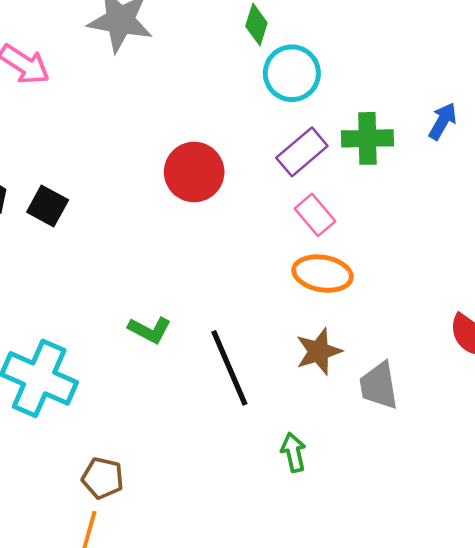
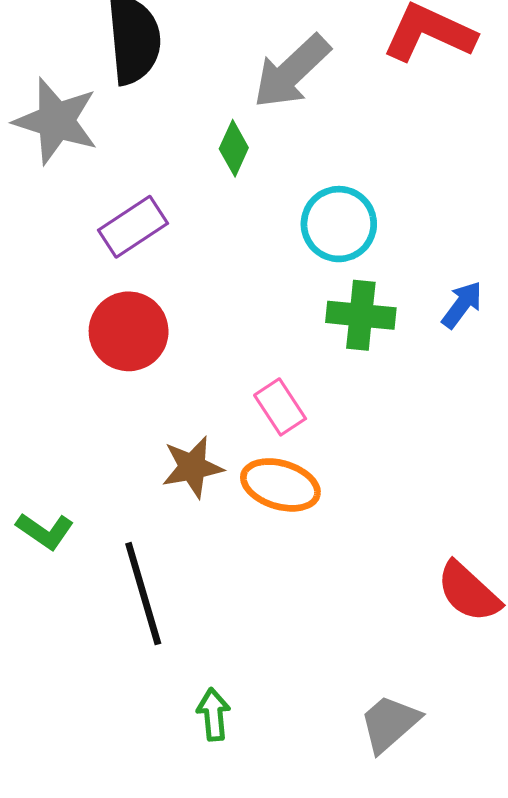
cyan circle: (292, 73) -> (339, 224), moved
purple rectangle: (302, 152) -> (133, 227), moved
brown star: (319, 351) -> (192, 467), moved
gray trapezoid: (379, 386) -> (390, 723), moved, turned 51

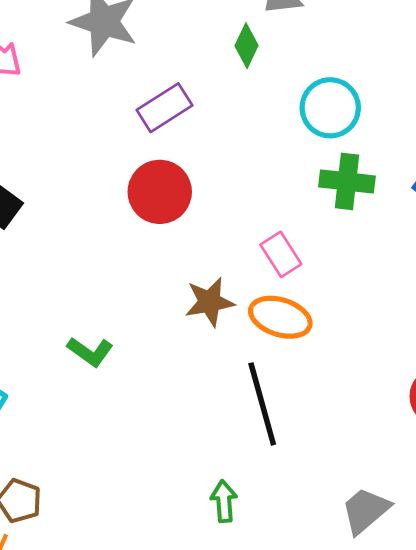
black line: (143, 594) -> (262, 404), moved

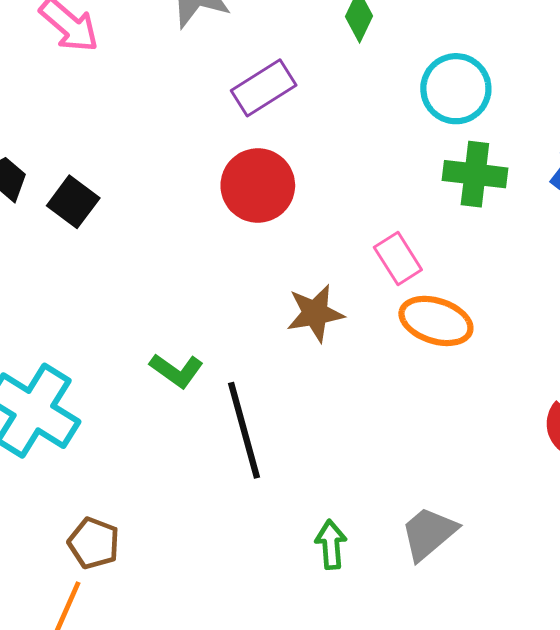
orange ellipse: (280, 317) -> (436, 321), moved
black line: (262, 404) -> (244, 430), moved
gray trapezoid: (365, 510) -> (429, 533), moved

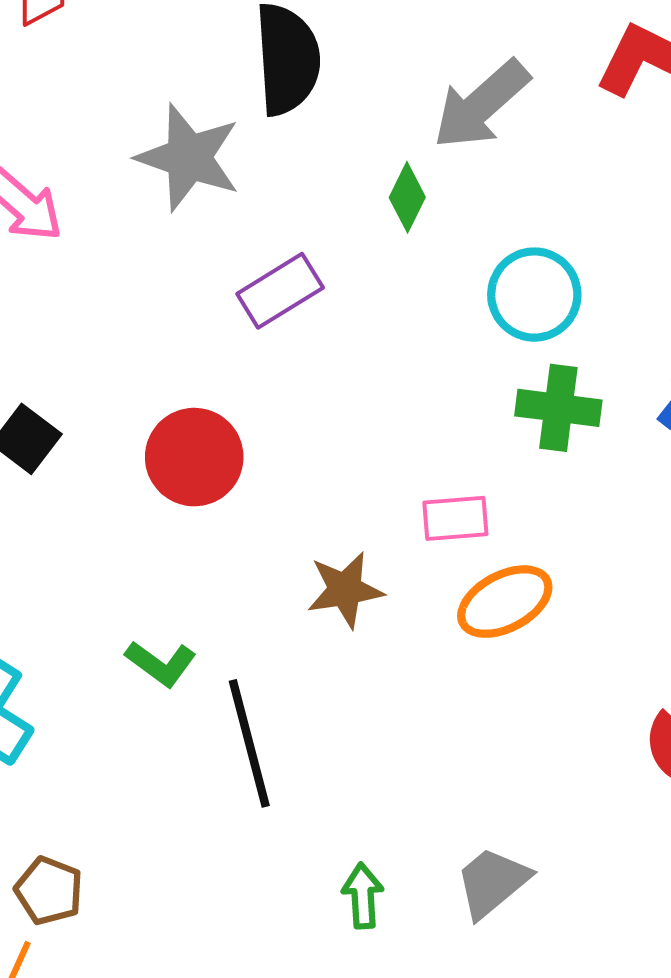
red circle: (258, 185) -> (194, 457), moved
pink rectangle: (398, 259) -> (455, 518), turned -63
orange ellipse: (436, 321) -> (505, 602), turned -46

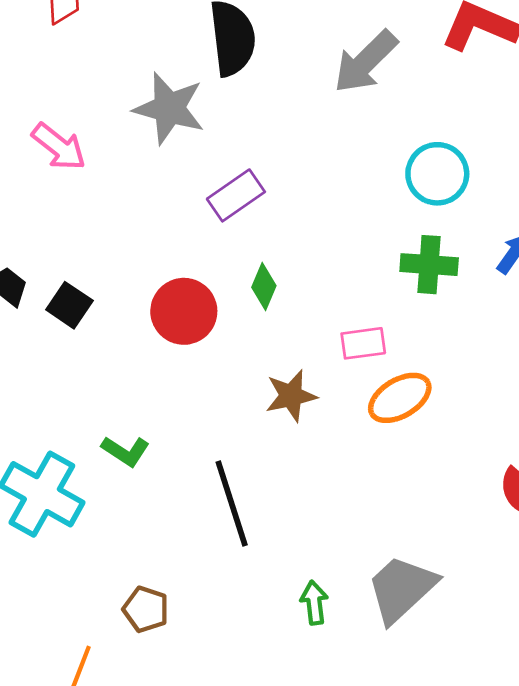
green diamond: (407, 197) -> (264, 287), moved
cyan circle: (534, 295) -> (437, 174), moved
green L-shape: (161, 663) -> (126, 451), moved
gray trapezoid: (492, 882) -> (402, 589), size x1.4
brown pentagon: (49, 891) -> (146, 609), moved

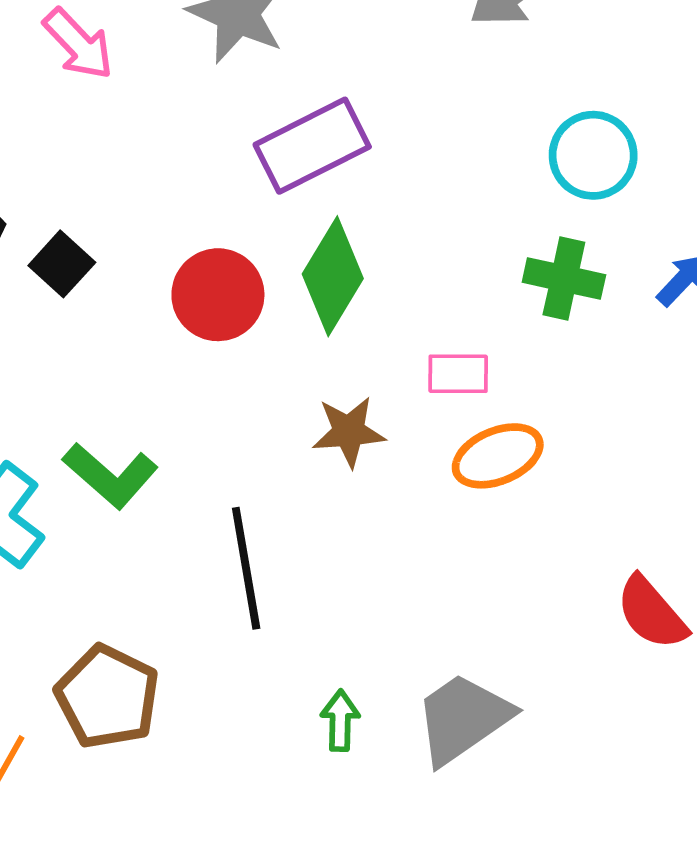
purple rectangle: (236, 195) -> (312, 146), size x1.4
green diamond: (264, 287) -> (333, 276), size x1.8
green L-shape: (126, 451) -> (110, 475), size x1.4
brown pentagon: (146, 609) -> (107, 697), size x1.6

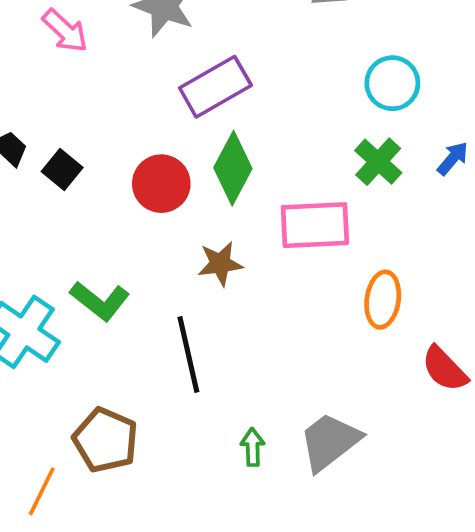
green cross: (564, 278) -> (378, 162), turned 33
pink rectangle: (458, 374) -> (315, 225), size x1.8
brown star: (349, 432) -> (220, 264), moved
orange ellipse: (498, 456) -> (383, 300), moved, turned -56

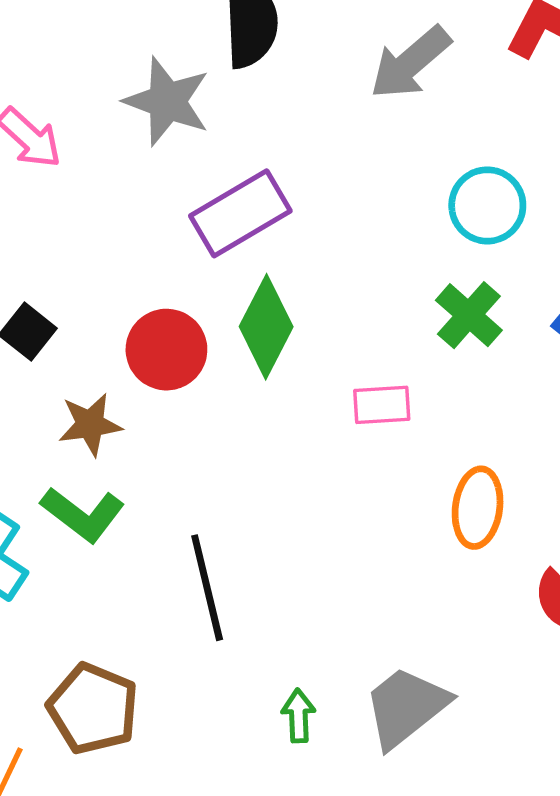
pink rectangle: (315, 225) -> (382, 405), size x0.6
brown star: (220, 264) -> (90, 424), moved

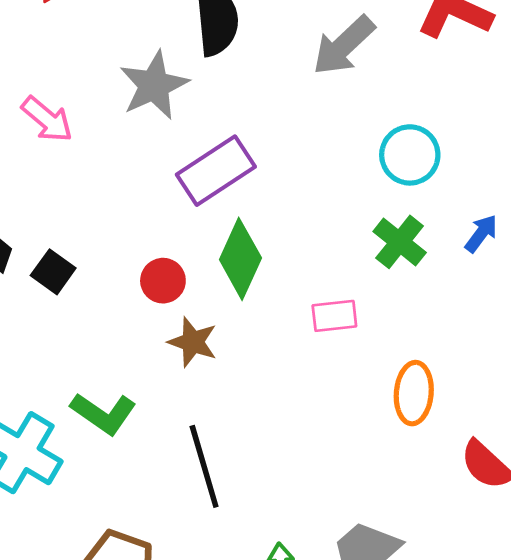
gray star: (167, 101) -> (154, 85), turned 30
red circle: (166, 350) -> (163, 281), size x0.7
brown star: (90, 424) -> (193, 342), moved, turned 30

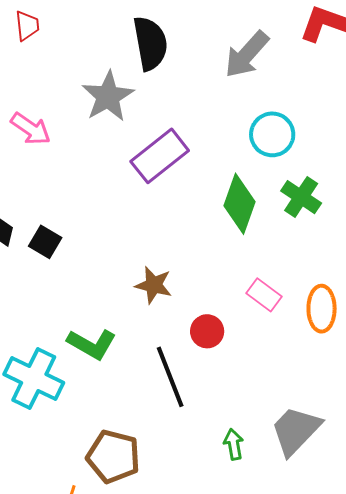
cyan circle: (410, 155) -> (272, 134), moved
green diamond: (240, 259) -> (239, 204), moved
red circle: (163, 281) -> (207, 331), moved
pink rectangle: (334, 316) -> (264, 295), moved, turned 48

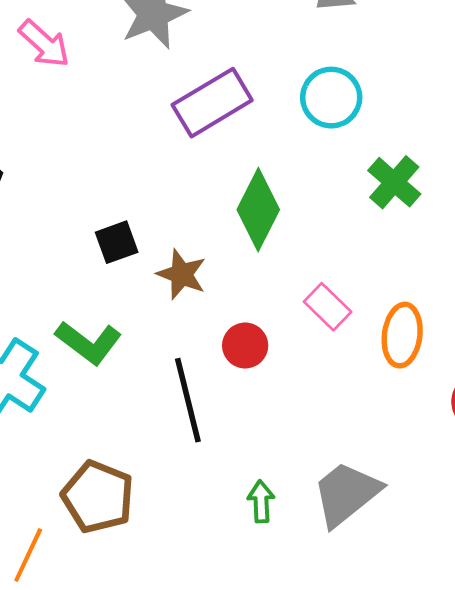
cyan circle: (272, 134) -> (331, 98), moved
green diamond: (239, 204) -> (258, 210), moved
black square: (45, 242) -> (117, 242), moved, turned 32

